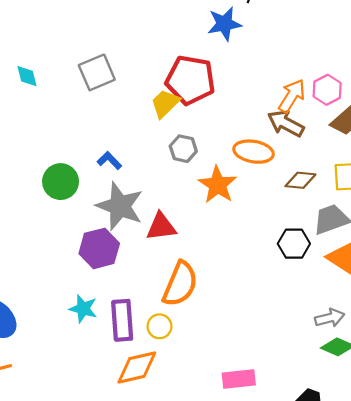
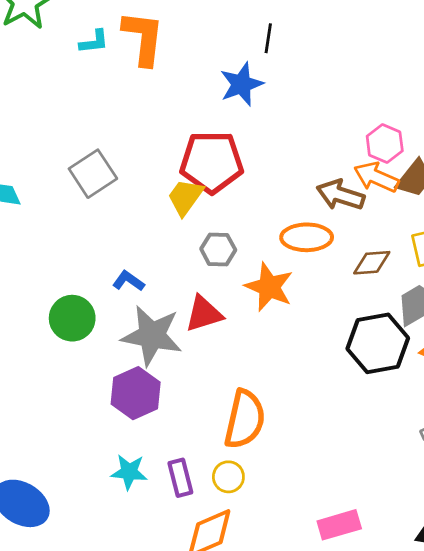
orange arrow: (292, 96) -> (376, 177), moved, turned -88
red triangle: (161, 227) -> (204, 314), moved
black hexagon: (294, 244) -> (378, 343), size x1.5
purple rectangle: (122, 320) -> (180, 478), size x0.7

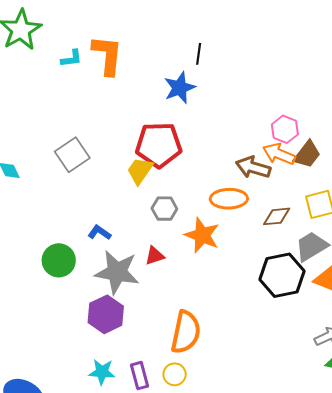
red triangle: (204, 314) -> (155, 256), size x0.7

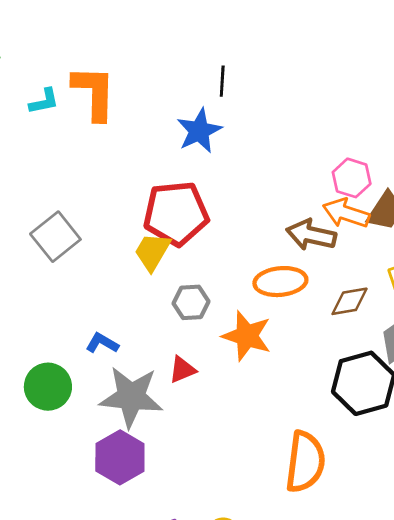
orange semicircle: (186, 332) -> (305, 462), moved

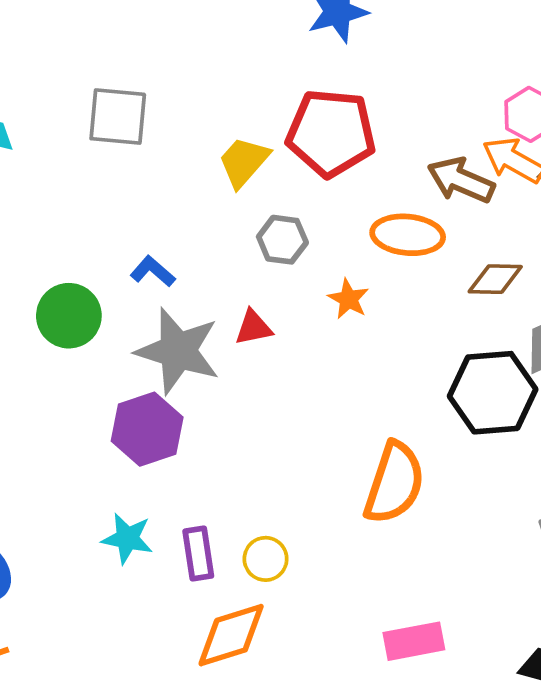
red pentagon: (176, 213) -> (331, 133), moved
gray square: (55, 237) -> (118, 117), turned 33
orange star: (247, 336) -> (348, 299), size x0.6

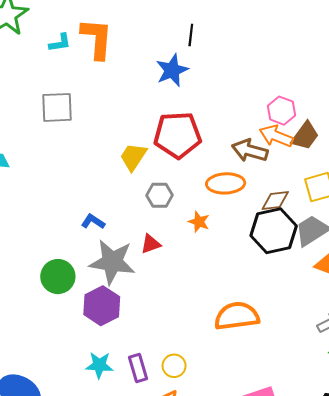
gray square: (118, 117) -> (57, 107), moved
green circle: (69, 316) -> (58, 277), moved
black hexagon: (493, 393) -> (274, 231), moved
orange semicircle: (394, 483) -> (237, 316), turned -108

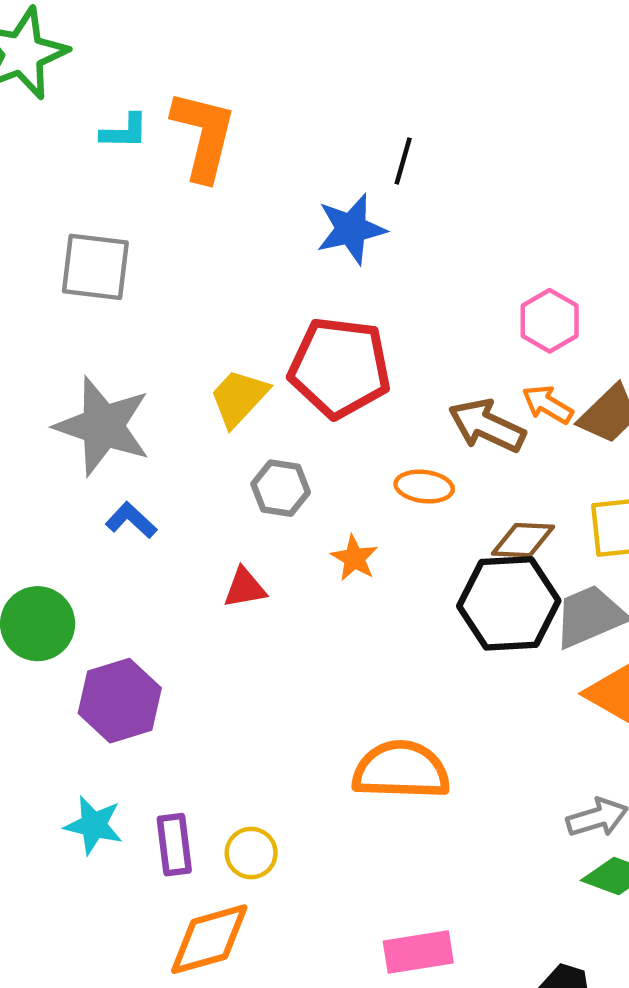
pink hexagon: (281, 111) -> (550, 321), moved
orange arrow: (276, 136) -> (548, 404), size x0.7
orange ellipse: (226, 183) -> (424, 487), size x0.7
gray star: (112, 262) -> (103, 426), moved

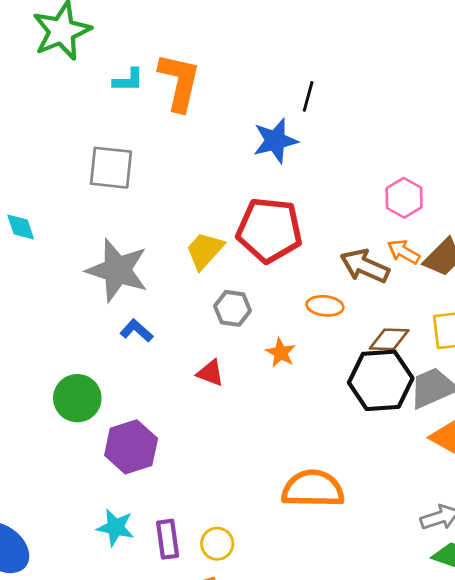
red triangle: (245, 588) -> (210, 373), turned 32

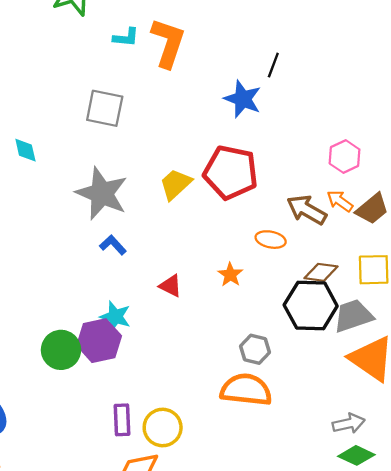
blue star: (275, 141) -> (243, 99), turned 30
gray hexagon: (233, 308) -> (255, 349), moved
green circle: (77, 398) -> (61, 350), moved
cyan star: (115, 527) -> (115, 317), moved
yellow circle: (217, 544) -> (163, 428), size x1.4

